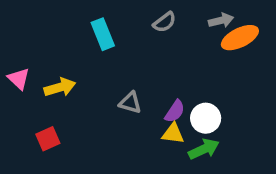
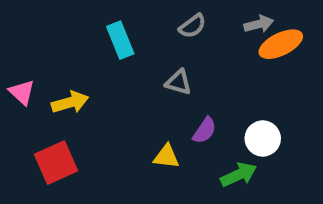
gray triangle: (130, 103) -> (178, 82), moved
white circle: (206, 118) -> (263, 138), moved
yellow triangle: (173, 134) -> (166, 157), moved
red square: (48, 139) -> (56, 163), size x1.5

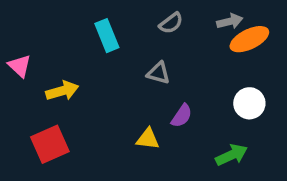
pink triangle: (22, 92) -> (20, 66), moved
white circle: (263, 138) -> (249, 103), moved
green arrow: (239, 175) -> (232, 155), moved

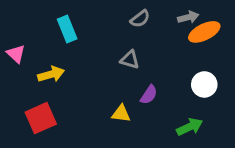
cyan rectangle: (107, 36) -> (67, 29), moved

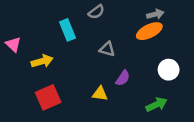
gray semicircle: (140, 19) -> (96, 12), moved
cyan rectangle: (67, 29) -> (67, 30), moved
orange ellipse: (204, 32) -> (149, 31), moved
red square: (41, 118) -> (48, 97), moved

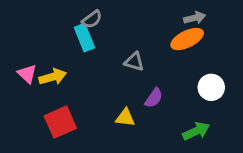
gray semicircle: (96, 12) -> (92, 19), moved
pink triangle: (13, 44) -> (27, 74), moved

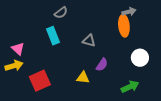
cyan rectangle: (84, 38) -> (53, 36), moved
orange ellipse: (187, 39) -> (124, 26), turned -70
yellow arrow: (53, 77) -> (14, 66), moved

